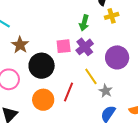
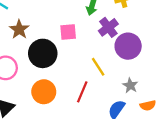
purple cross: (85, 47) -> (108, 27), moved
gray star: (106, 91) -> (130, 85), moved
red line: (69, 92) -> (82, 92), moved

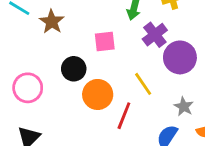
brown star: (19, 29) -> (52, 22), moved
black circle: (43, 53) -> (74, 69), size x0.7
orange circle: (44, 92) -> (98, 94), moved

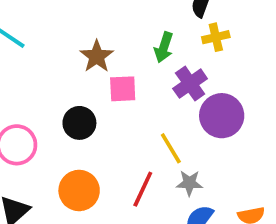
brown star: (52, 22) -> (97, 56), moved
orange circle: (98, 94) -> (79, 190), moved
gray star: (184, 106) -> (189, 183), moved, turned -30

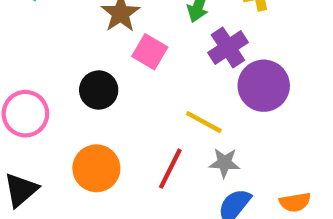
pink square: (123, 89) -> (150, 52), turned 32
yellow line: (171, 148) -> (204, 122), turned -32

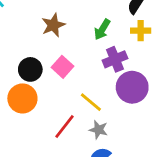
pink square: (150, 52) -> (63, 67), moved
orange circle: (96, 168) -> (22, 98), moved

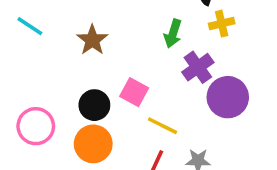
brown star: (53, 25) -> (92, 40), moved
yellow line: (91, 102) -> (163, 126), moved

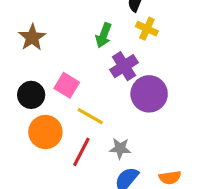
yellow cross: (222, 24) -> (147, 29), turned 35
orange circle: (93, 144) -> (45, 132), moved

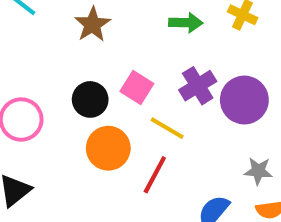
green arrow: (104, 35) -> (186, 23), turned -110
purple cross: (124, 66) -> (198, 86), moved
gray star: (120, 148) -> (258, 171), moved

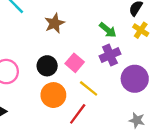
green arrow: (186, 23) -> (108, 30), turned 30
purple cross: (198, 86) -> (110, 55), moved

